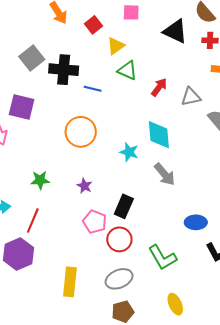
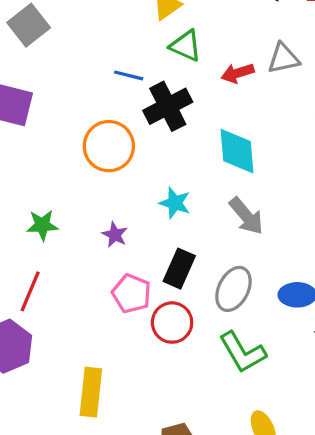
black cross: (64, 70) -> (168, 106), moved, turned -32
red arrow: (159, 87) -> (238, 73), turned -144
gray triangle: (191, 97) -> (283, 58), moved
cyan star: (129, 152) -> (175, 203), moved
gray ellipse: (119, 279) -> (233, 289), moved, turned -40

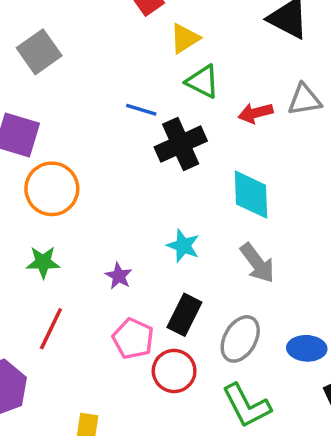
orange circle: (109, 146) -> (52, 189), moved
red line: (30, 291) -> (51, 329), moved

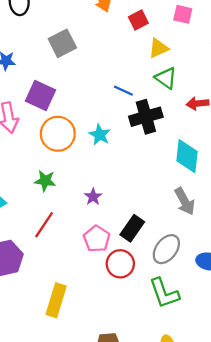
cyan star: (183, 246) -> (100, 135), moved

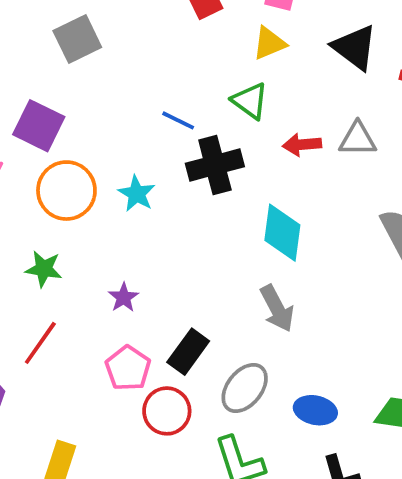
yellow triangle: (158, 48) -> (269, 43), moved

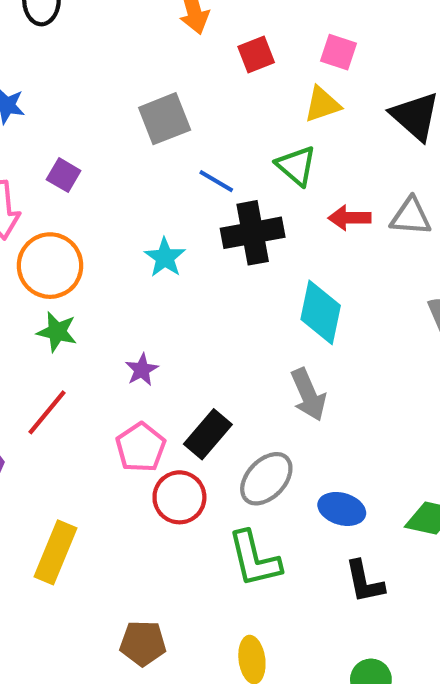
gray square: (77, 39) -> (165, 119), moved
purple square: (39, 126) -> (64, 175), size x0.6
orange circle: (66, 191) -> (50, 266), moved

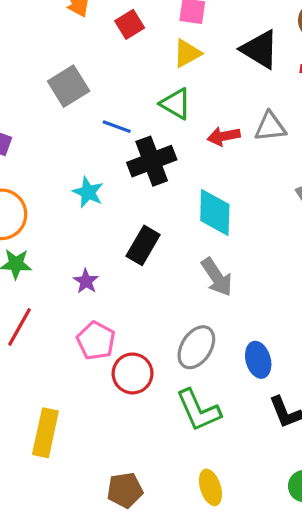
black rectangle: (208, 434) -> (143, 245), moved
blue ellipse: (342, 509) -> (258, 360), turned 68

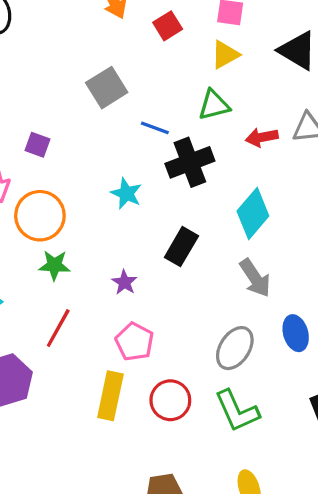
green triangle: (176, 104) -> (214, 105), turned -44
cyan diamond: (215, 212) -> (253, 213), turned 39
blue ellipse: (258, 360) -> (296, 333), moved
red circle: (133, 373) -> (170, 400), moved
yellow rectangle: (45, 433) -> (110, 396), moved

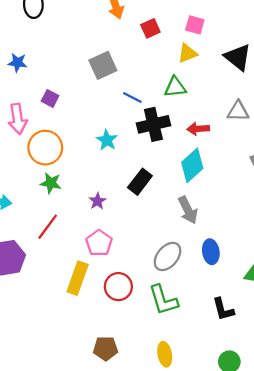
red arrow: (262, 137) -> (198, 129), moved

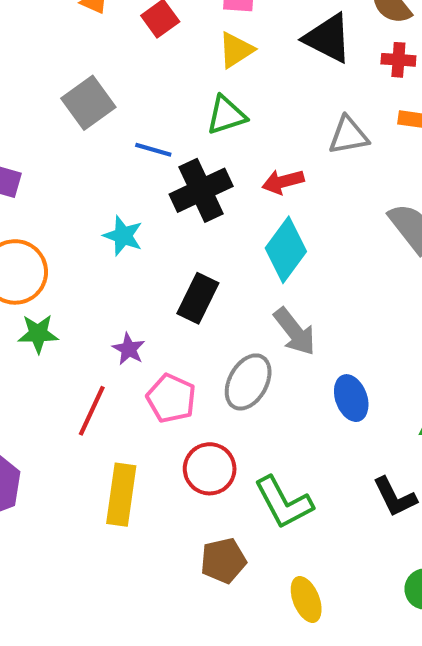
red line: (48, 227) -> (92, 411), moved
pink pentagon: (99, 243) -> (171, 398), moved
gray ellipse: (168, 256) -> (248, 382), moved
red circle: (118, 287) -> (210, 469), moved
brown pentagon: (106, 348) -> (223, 561), moved

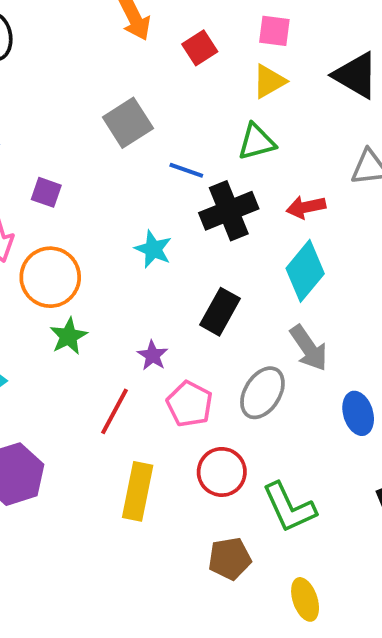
green star: (38, 334) -> (68, 336), turned -30

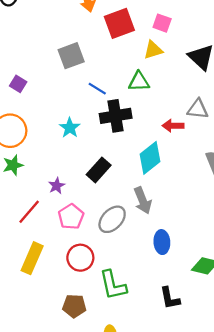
red square: (200, 48) -> (119, 23), size x1.6
red arrow: (306, 207) -> (173, 126), moved

